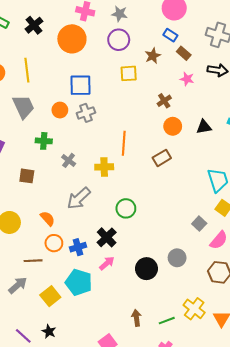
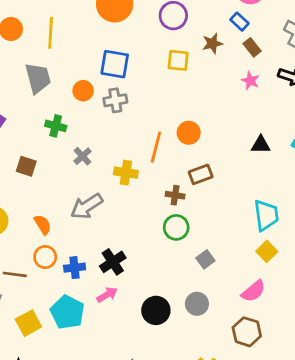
brown cross: (164, 101) -> (175, 195), moved, turned 32
orange circle: (173, 126) -> (189, 133), moved
green circle: (126, 208) -> (176, 227), moved
gray square: (199, 224) -> (205, 259), moved

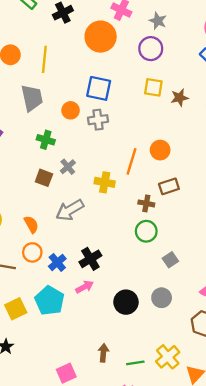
brown star: (212, 43) -> (180, 98), moved
brown square: (26, 166) -> (44, 178), moved
blue cross: (75, 268) -> (57, 262), turned -36

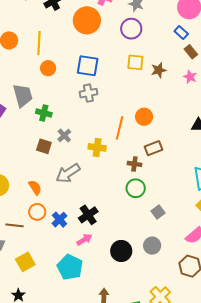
gray trapezoid: (32, 98) -> (23, 95), moved
orange circle: (71, 110) -> (48, 68), moved
cyan pentagon: (50, 301) -> (70, 267), moved

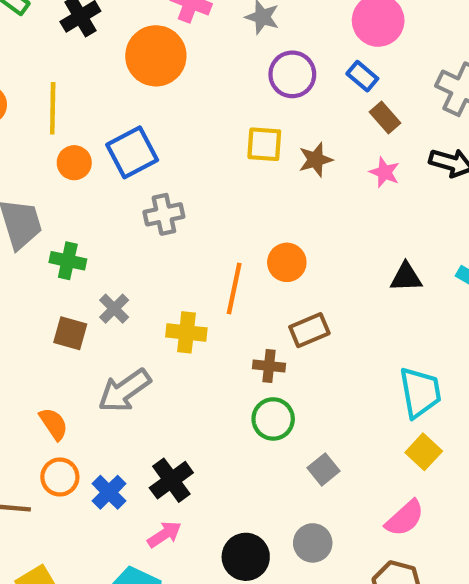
purple circle: (131, 29) -> (292, 74), moved
blue square: (88, 66) -> (132, 152), moved, turned -35

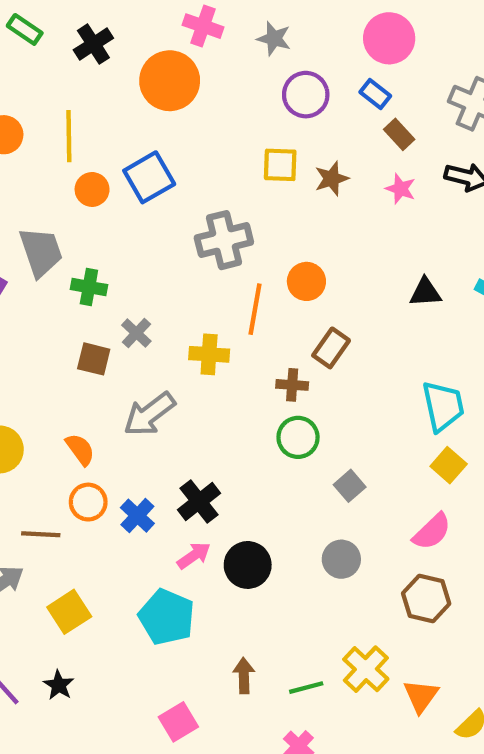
gray cross: (164, 214) -> (224, 240), moved, size x1.4
brown rectangle: (309, 330) -> (331, 348), turned -30
black circle: (246, 557) -> (248, 565), moved

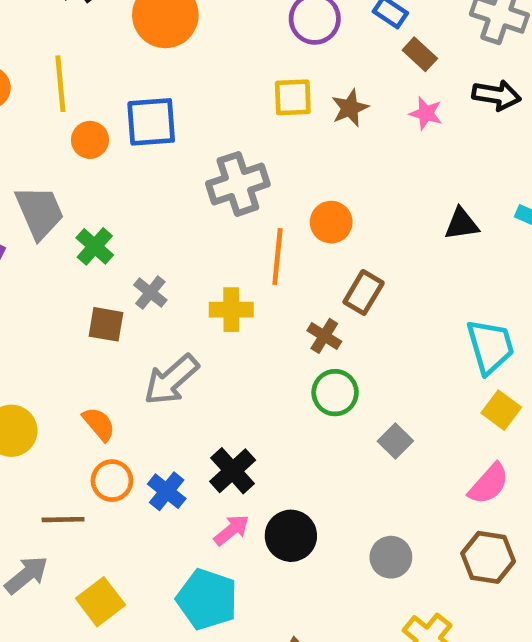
blue square: (149, 177) -> (151, 122), turned 30
green cross: (89, 287) -> (95, 246), turned 36
brown cross: (292, 385) -> (324, 336), turned 32
gray circle: (341, 559) -> (391, 557), moved

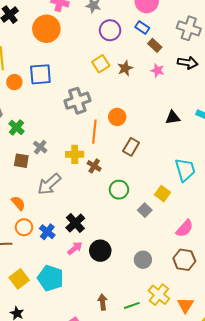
yellow square: (293, 97) -> (101, 64), turned -30
brown cross: (324, 336) -> (94, 166), moved
yellow square: (501, 410) -> (162, 194), moved
cyan pentagon: (207, 599) -> (50, 278), moved

